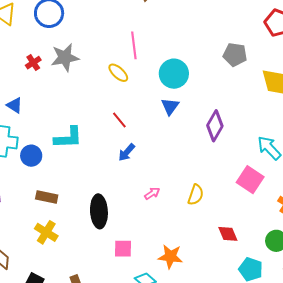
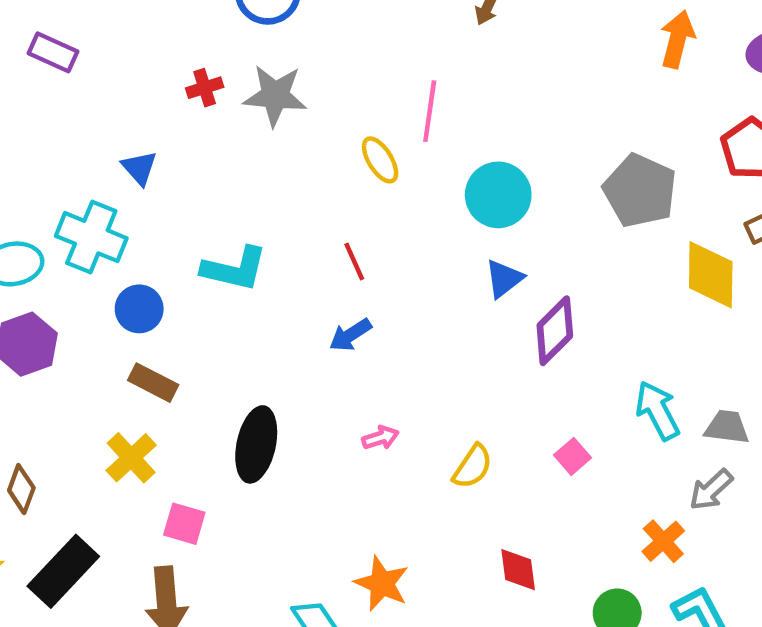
gray pentagon: (235, 55) -> (640, 191), size x1.4
blue triangle: (170, 106) -> (504, 279), moved
blue circle: (31, 156) -> (139, 309), moved
pink square: (250, 180) -> (573, 456), moved, size x0.6
pink square: (123, 249) -> (184, 524), moved

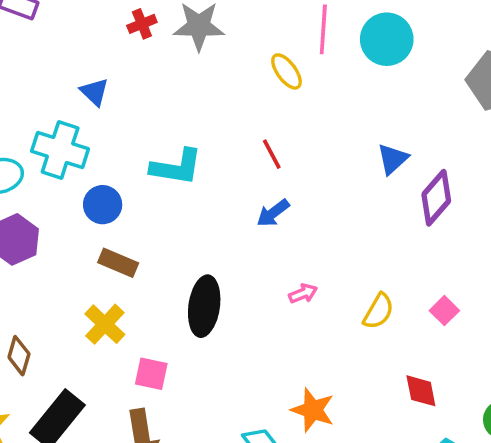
cyan circle: (498, 195) -> (387, 39), moved
pink square: (573, 456) -> (444, 311), moved

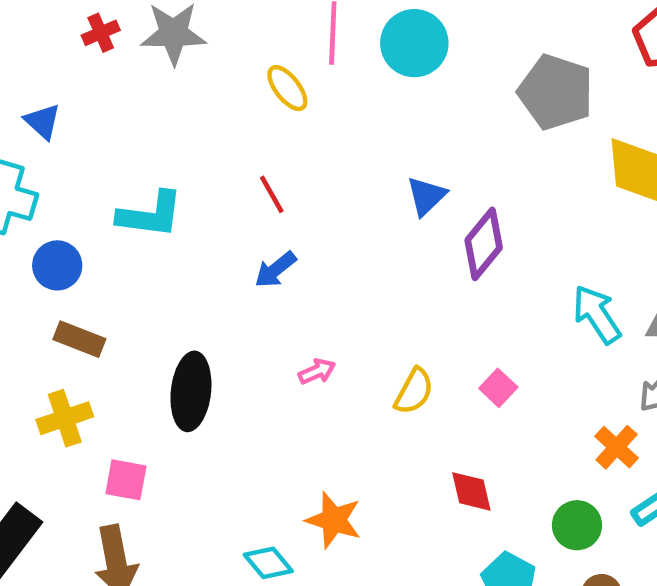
yellow cross: (105, 324) -> (65, 418), turned 30

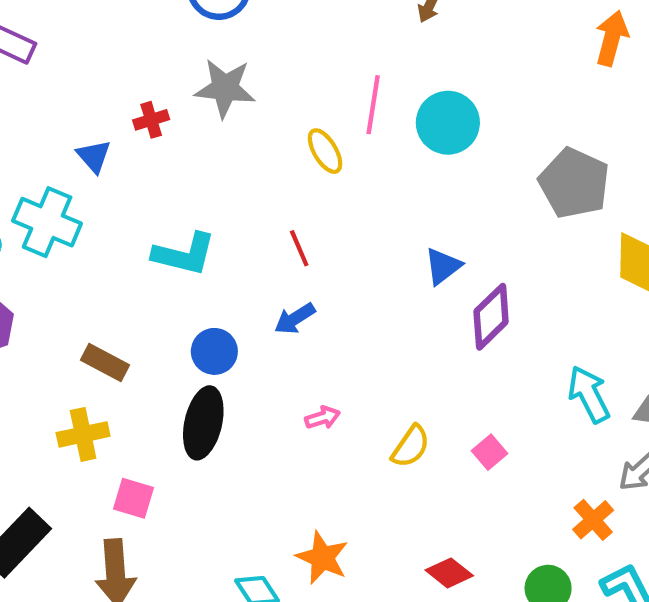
red cross: (101, 33) -> (151, 120), moved
blue circle: (57, 265) -> (214, 351), moved
red diamond: (471, 491) -> (449, 573), moved, turned -45

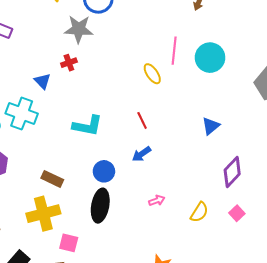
gray star: (225, 88) -> (79, 29), moved
purple diamond: (491, 317) -> (232, 172), moved
yellow cross: (83, 434) -> (43, 214), size x1.4

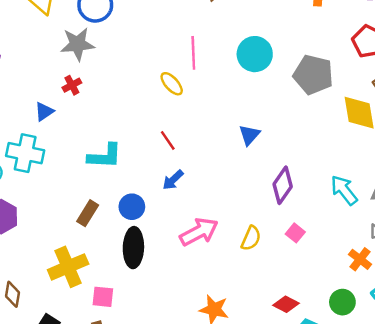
cyan circle: (210, 58) -> (255, 54), moved
blue triangle: (42, 81) -> (44, 111), turned 48
brown rectangle: (52, 179) -> (88, 213), moved, turned -75
pink arrow: (157, 200) -> (199, 232), size x2.0

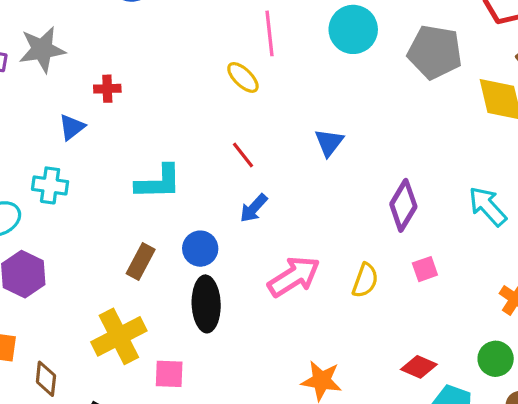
gray star: (78, 44) -> (42, 49), moved
red cross: (72, 85) -> (107, 89), turned 30
blue triangle: (249, 135) -> (329, 142), moved
cyan cross: (25, 153) -> (50, 185), size x0.7
pink square: (295, 233) -> (425, 269), turned 36

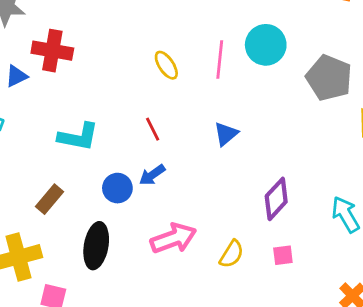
pink line: (270, 33) -> (220, 60), moved
red cross: (107, 89) -> (52, 51), size x1.8
blue circle: (200, 249) -> (117, 188), moved

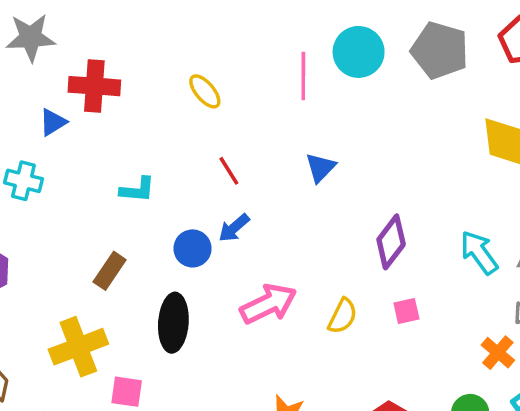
yellow ellipse: (166, 65) -> (205, 91), moved
gray pentagon: (329, 78) -> (440, 50), moved
cyan L-shape: (78, 137) -> (137, 190), size x0.7

